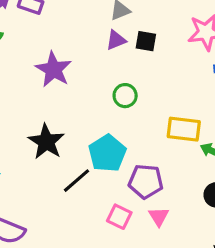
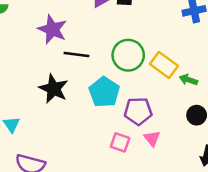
green circle: (125, 96) -> (128, 55), moved, size x1.6
yellow rectangle: (184, 129) -> (164, 65), turned 36
black line: (76, 181) -> (76, 54), moved, turned 55

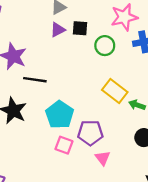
green circle: (128, 55) -> (105, 46), moved, size x0.7
pink square: (120, 142) -> (64, 145), moved

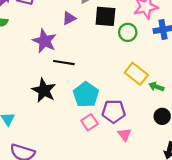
black square: (80, 28) -> (105, 16), size x1.5
purple triangle: (58, 30) -> (69, 18), moved
pink square: (64, 145) -> (90, 122), turned 35

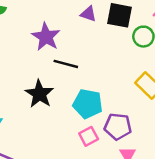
purple triangle: (69, 18) -> (88, 14), moved, turned 40
cyan pentagon: (86, 95) -> (88, 104), turned -30

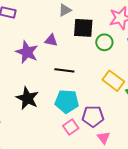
purple triangle: (88, 14) -> (51, 40), moved
black line: (66, 64) -> (64, 70), moved

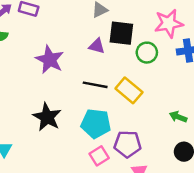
purple triangle: (51, 40) -> (97, 46), moved
yellow rectangle: (113, 81) -> (129, 90), moved

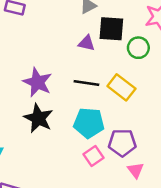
purple star: (50, 60) -> (37, 82), moved

